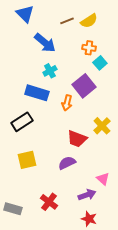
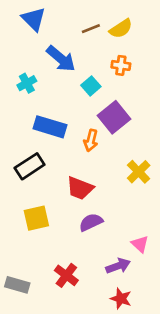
cyan square: (100, 63) -> (91, 86), moved
cyan cross: (50, 71) -> (27, 83), moved
red trapezoid: (77, 139) -> (80, 188), moved

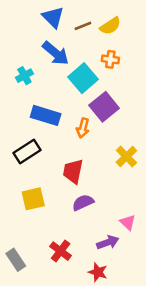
blue triangle: (34, 19) -> (53, 17), moved
cyan square: (91, 86) -> (83, 78), size x1.6
red trapezoid: (80, 188) -> (73, 171), turned 80
gray rectangle: (17, 285) -> (16, 260), turned 40
red star: (121, 299) -> (98, 272), moved

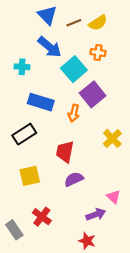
cyan cross: (24, 76) -> (22, 67), turned 32
red cross: (61, 251) -> (42, 217), moved

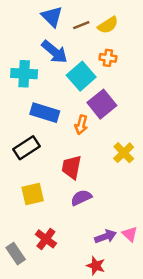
cyan cross: (22, 67) -> (24, 74), size x1.5
pink triangle: (113, 197) -> (130, 234), moved

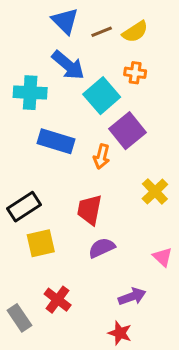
black rectangle: (27, 148) -> (24, 207), moved
pink triangle: (130, 234) -> (163, 257), moved

